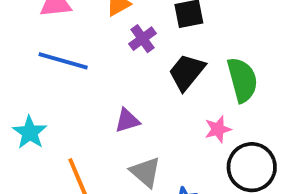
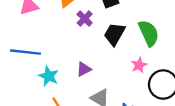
blue line: (63, 61) -> (26, 52), moved
cyan star: (30, 132) -> (49, 76), moved

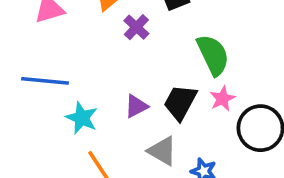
green semicircle: (149, 33) -> (213, 55), moved
black trapezoid: (115, 34) -> (180, 102), moved

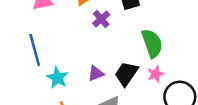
blue line: (45, 81) -> (35, 50), turned 64

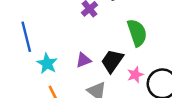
pink star: (156, 74) -> (135, 75), moved

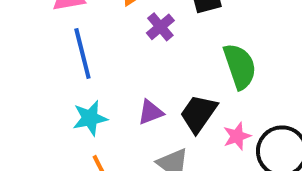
blue line: (26, 37) -> (82, 54), moved
cyan star: (47, 64) -> (90, 118), turned 30

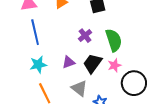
purple cross: (160, 27) -> (85, 36), moved
pink star: (237, 136) -> (114, 65), moved

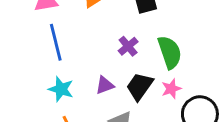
cyan star: (38, 65) -> (61, 89), turned 30

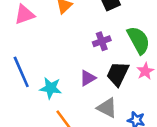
blue line: (56, 42) -> (21, 72), moved
purple cross: (128, 46) -> (102, 41), turned 30

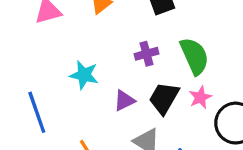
blue line: (21, 72) -> (37, 112), moved
cyan star: (51, 88) -> (84, 75), moved

